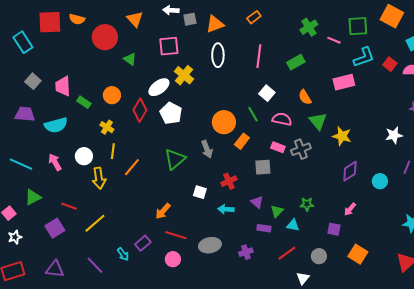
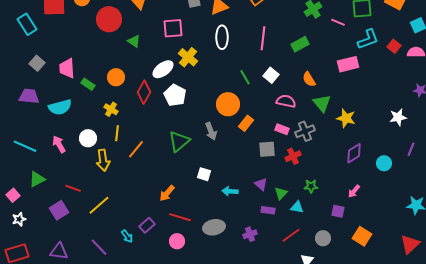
green line: (253, 114) -> (245, 77), moved
red cross: (229, 181) -> (293, 156), moved

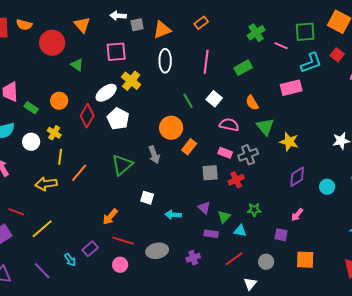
red square: (394, 46) -> (337, 55), moved
white circle: (88, 138) -> (31, 142), moved
yellow arrow: (103, 160) -> (46, 184), turned 90
orange square: (362, 236) -> (305, 260), turned -30

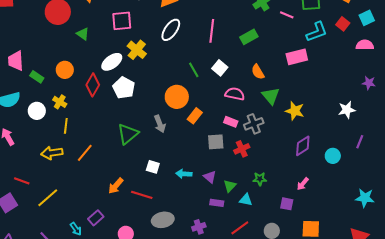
white ellipse: (165, 61) -> (171, 30), turned 35
orange line: (79, 173) -> (85, 153), moved
cyan arrow: (173, 215) -> (184, 174), moved
red line: (123, 241) -> (142, 195), moved

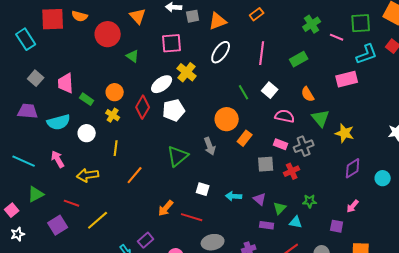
white pentagon: (124, 88) -> (174, 110), turned 30
yellow cross: (60, 102) -> (113, 115), moved
yellow arrow: (52, 153) -> (88, 175), moved

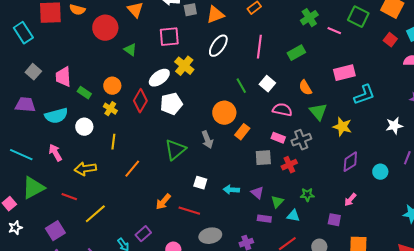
green square: (361, 23) -> (358, 17), turned 30
cyan L-shape: (367, 54) -> (364, 95), moved
green triangle: (36, 194) -> (33, 188), size x1.4
purple square: (58, 225) -> (55, 231), moved

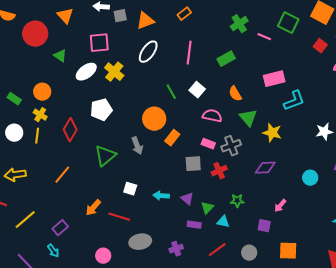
white ellipse: (159, 78) -> (86, 72), moved
red diamond: (140, 101) -> (70, 130), moved
yellow line: (113, 142) -> (37, 136), moved
purple diamond: (350, 162) -> (265, 168), moved, turned 30
purple rectangle: (143, 234) -> (60, 228), moved

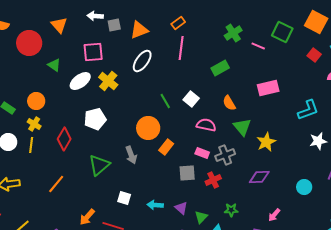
pink line: (189, 53) -> (181, 48), moved
cyan L-shape: (294, 101) -> (308, 110), moved
yellow star: (272, 133) -> (266, 142), turned 30

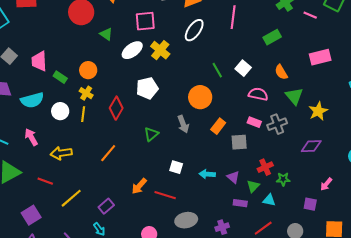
orange rectangle: (166, 147) -> (218, 126), moved
green triangle: (99, 165) -> (151, 134), size x0.7
red cross: (213, 180) -> (265, 167), moved

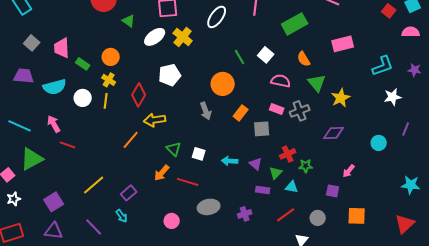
green rectangle: (272, 37) -> (295, 24), size x1.4
green triangle: (151, 134) -> (174, 149), moved, turned -35
yellow arrow: (61, 153) -> (155, 120), moved
red line: (45, 181) -> (68, 145), moved

